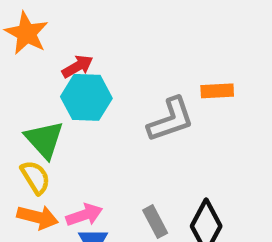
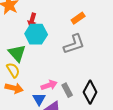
red arrow: (78, 66) -> (32, 20), turned 136
orange rectangle: (217, 91) -> (78, 18), moved, turned -32
pink arrow: (84, 215) -> (49, 85), moved

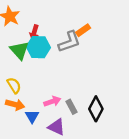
gray L-shape: (74, 44) -> (69, 42), moved
green triangle: (17, 53) -> (19, 50), moved
blue triangle: (39, 99) -> (32, 116), moved

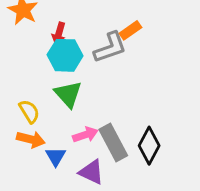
green triangle: (19, 50) -> (68, 94), moved
gray rectangle: (71, 107) -> (113, 142), size x1.6

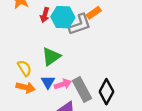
cyan hexagon: (65, 55) -> (63, 17), moved
green triangle: (68, 94) -> (51, 56), turned 36
blue triangle: (56, 156) -> (48, 82), moved

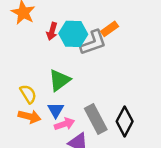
pink arrow: (63, 84) -> (64, 124), moved

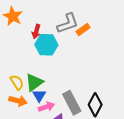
cyan hexagon: (73, 34) -> (46, 45), moved
gray L-shape: (93, 43) -> (68, 23), moved
green triangle: (59, 80) -> (34, 82), moved

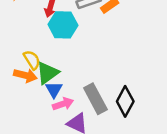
yellow semicircle: (17, 82) -> (32, 60), moved
orange arrow: (18, 101) -> (25, 75), moved

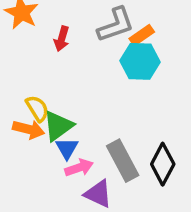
cyan hexagon: (63, 25) -> (140, 61), moved

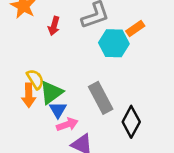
orange rectangle: (142, 35) -> (135, 29), moved
orange arrow: (29, 129) -> (29, 95), turned 75
gray rectangle: (123, 161) -> (101, 98), moved

